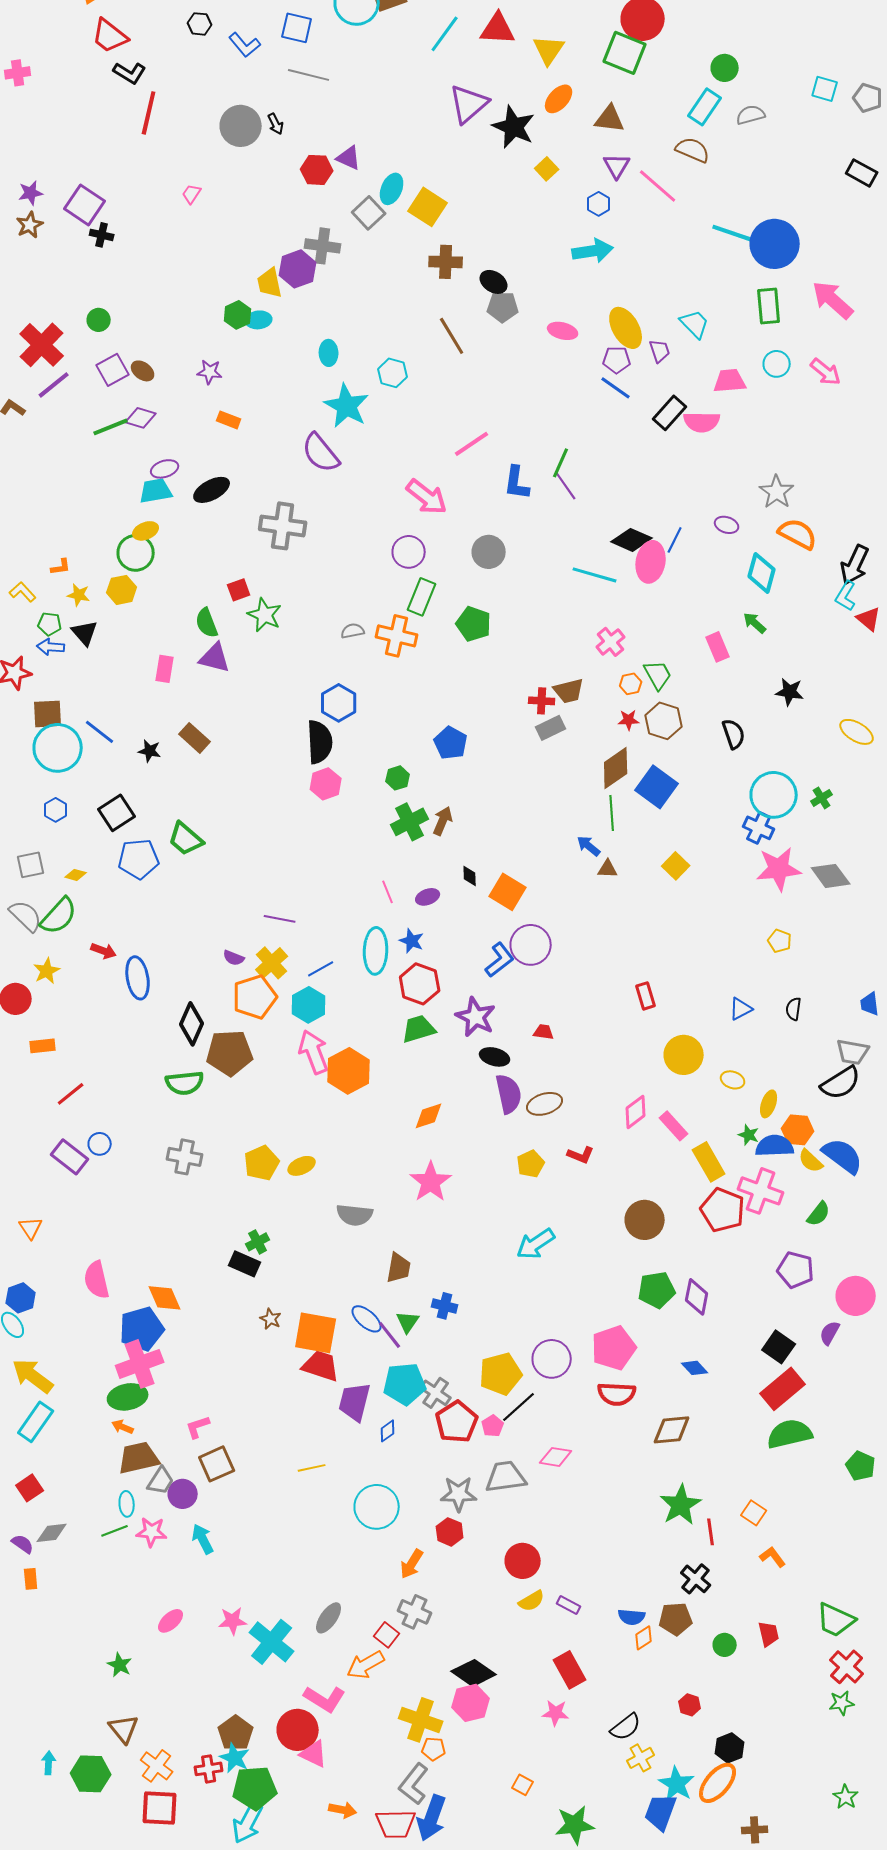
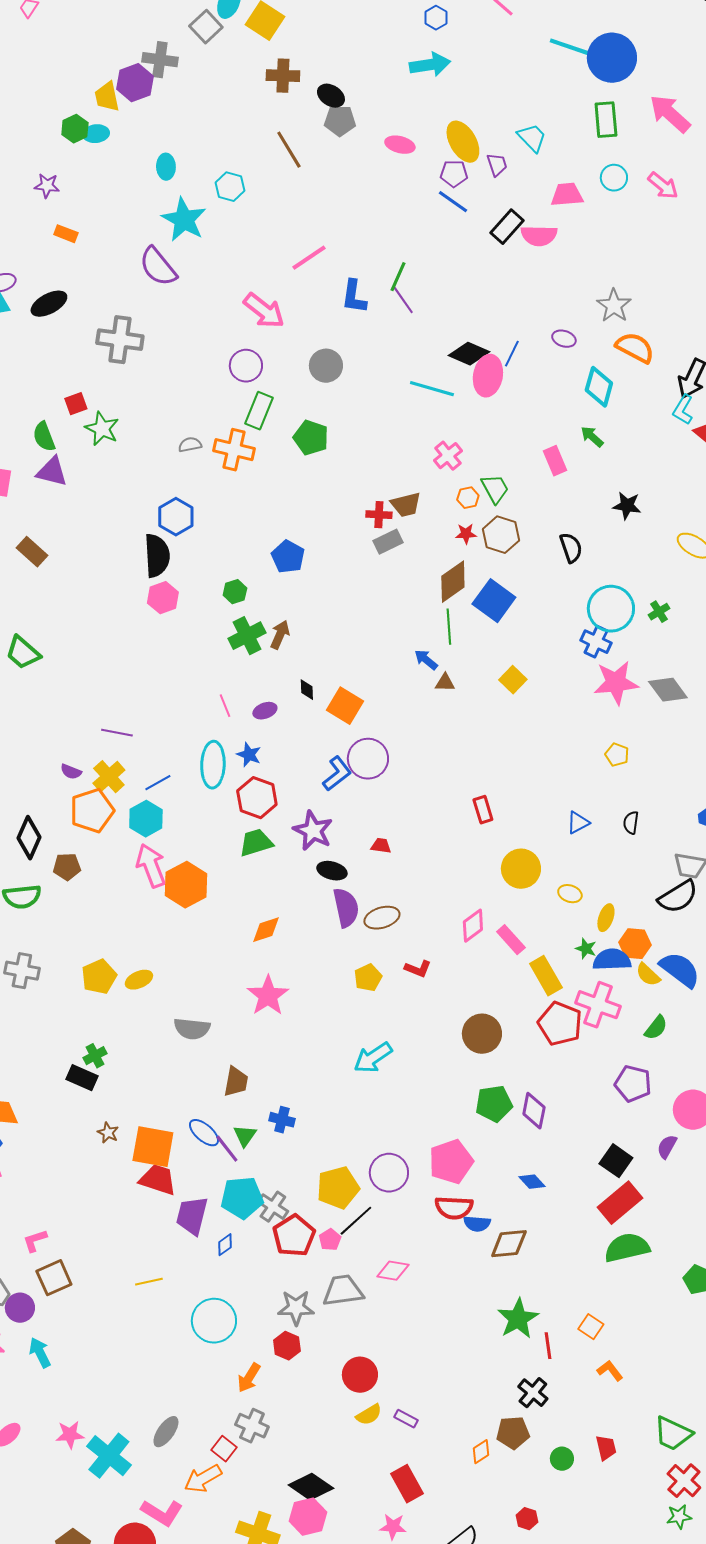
brown pentagon: (230, 1053) -> (67, 867), size x0.6
blue semicircle: (632, 1617) -> (477, 1224), moved

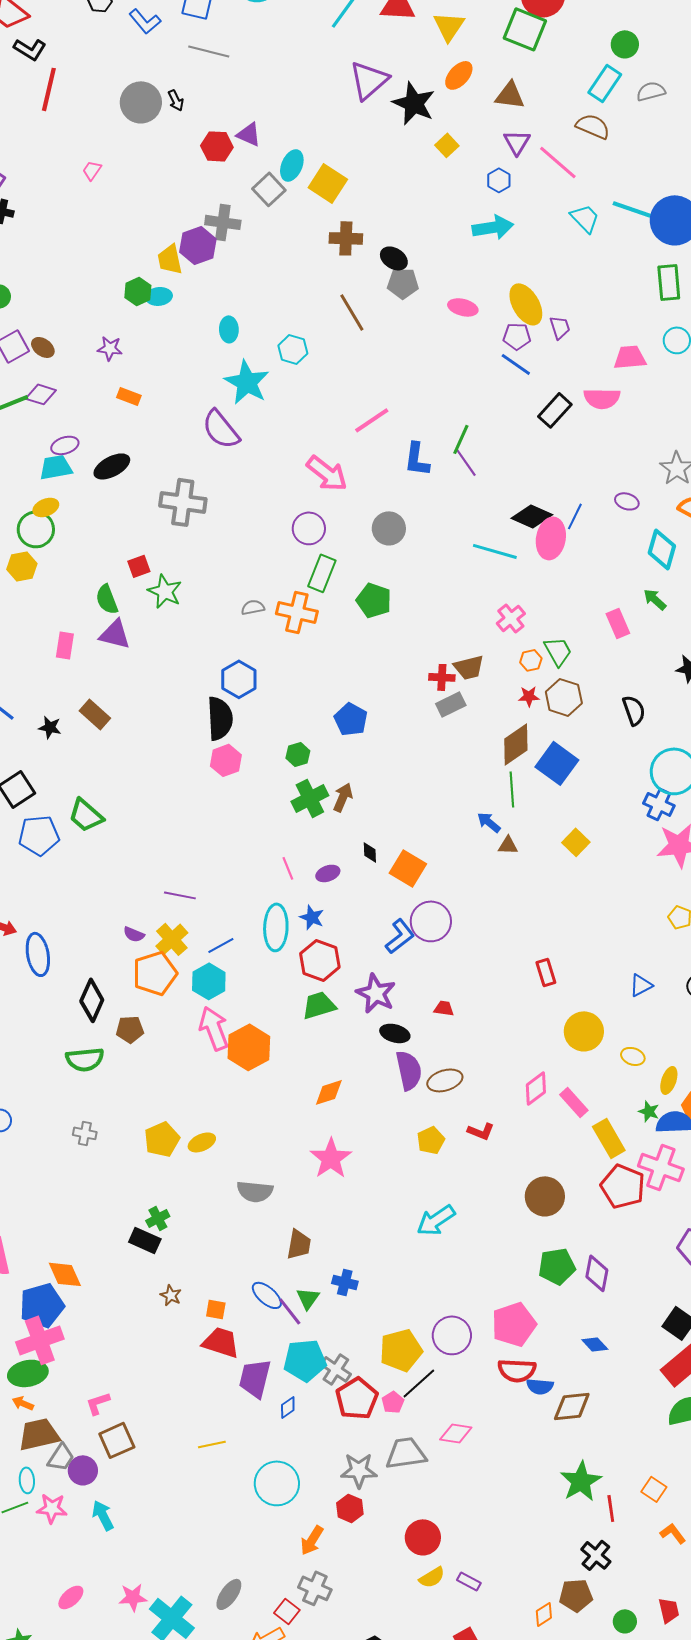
cyan trapezoid: (532, 138) -> (585, 218), moved
black rectangle: (507, 227) -> (555, 410), moved
gray cross: (22, 971) -> (85, 1133), size x0.7
orange square: (153, 1147) -> (216, 1309), size x0.5

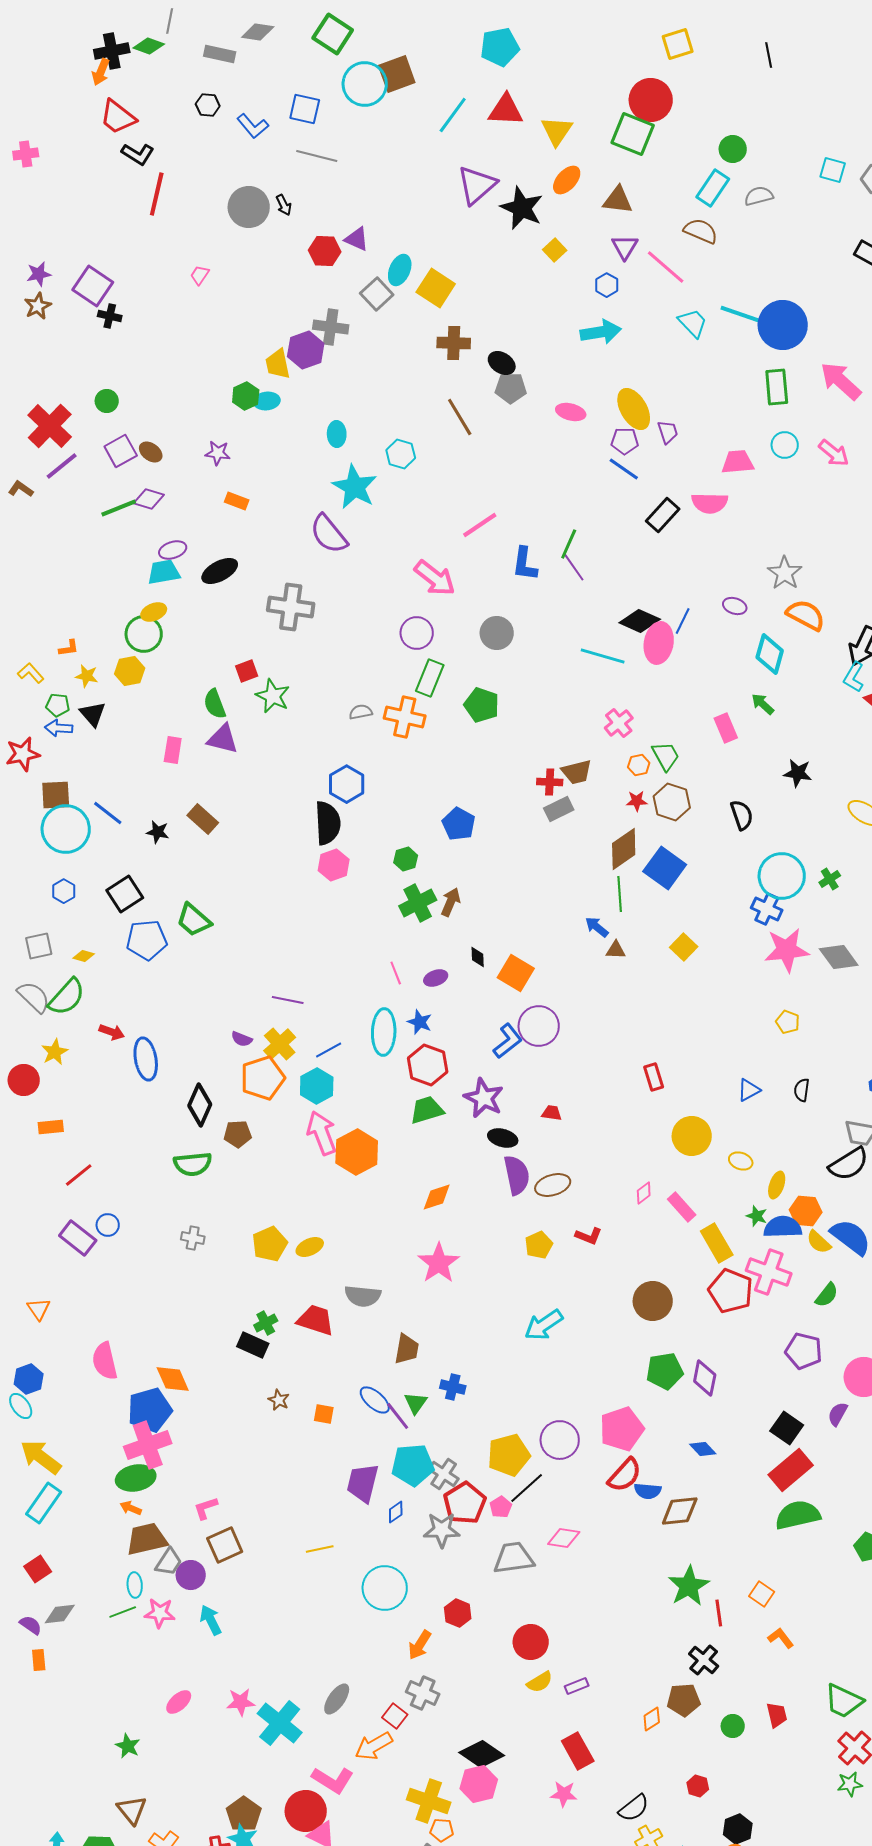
pink diamond: (536, 1088) -> (644, 1193), size x0.7
red trapezoid: (221, 1342) -> (316, 1320), moved
red semicircle: (517, 1370) -> (625, 1475), turned -51
gray star: (359, 1470) -> (442, 1530), moved
purple rectangle: (469, 1581) -> (577, 1686), turned -50

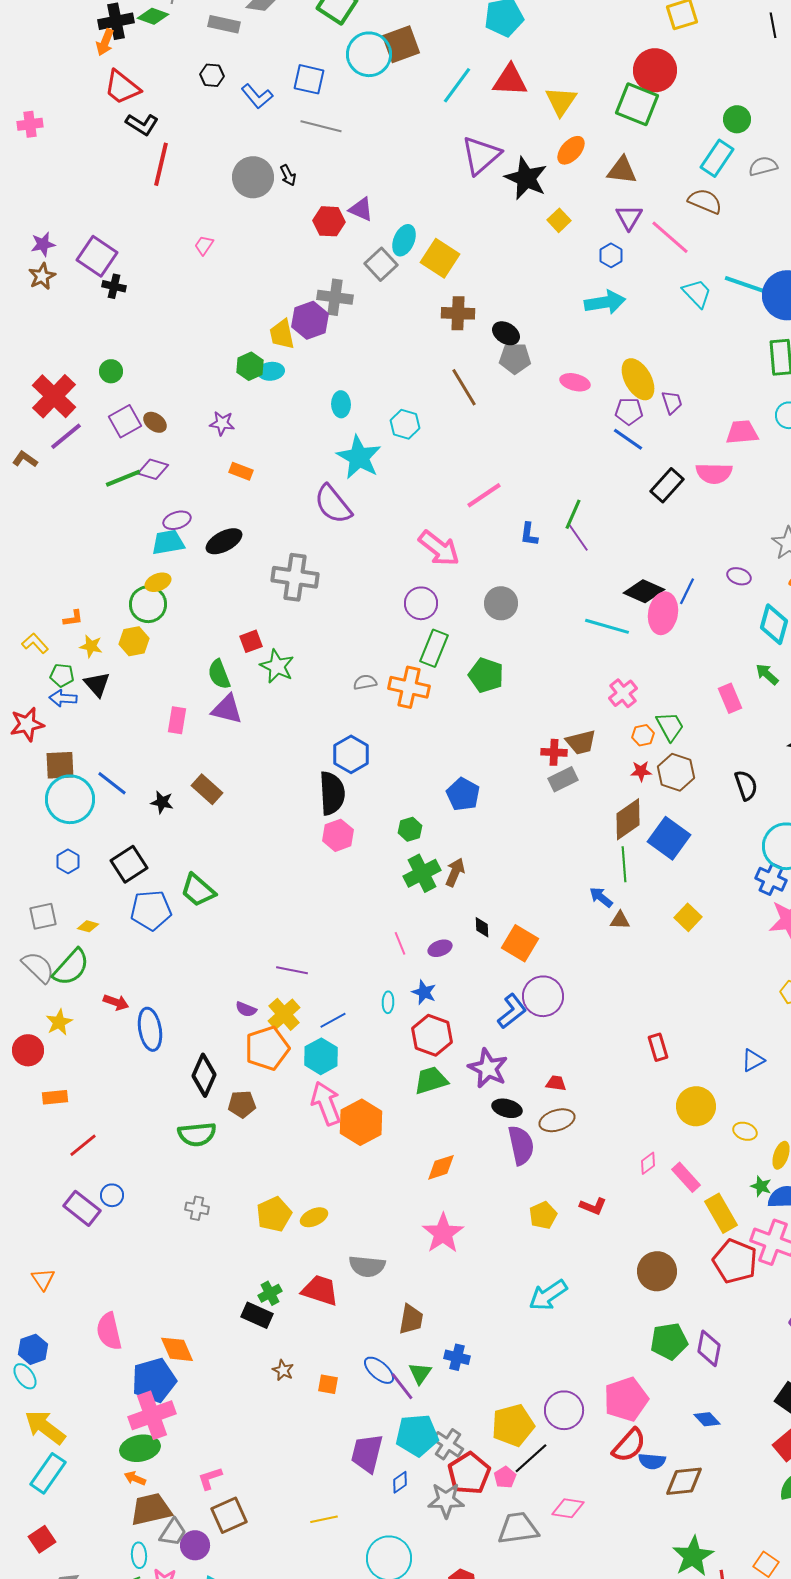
blue L-shape: (525, 564) -> (529, 534), size x0.7
cyan ellipse: (384, 1032) -> (388, 1002), size x0.5
brown ellipse: (553, 1185) -> (557, 1120), moved

